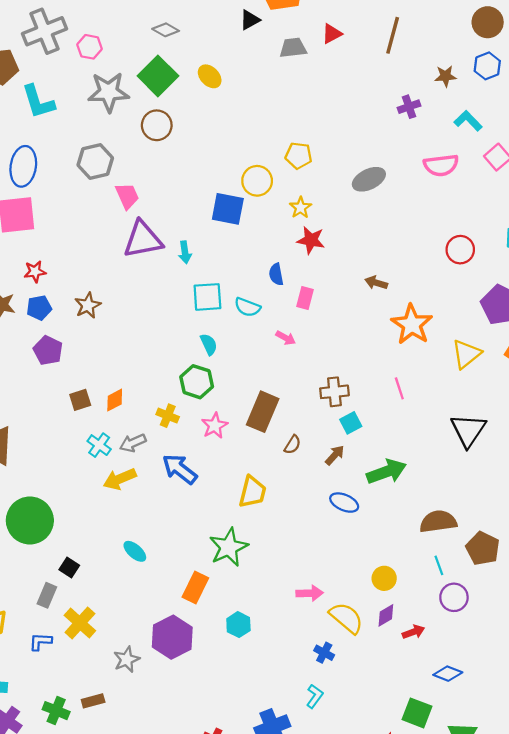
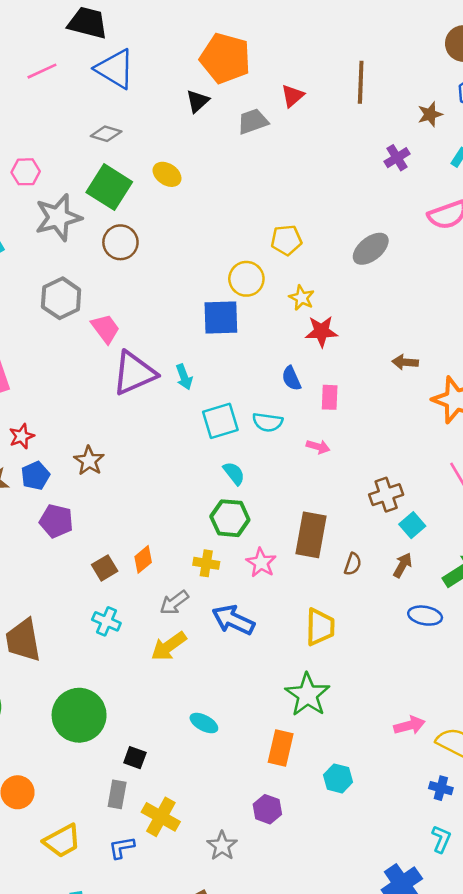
cyan cross: (99, 445) -> (106, 621), moved
purple hexagon: (172, 637) -> (267, 809), size x0.6

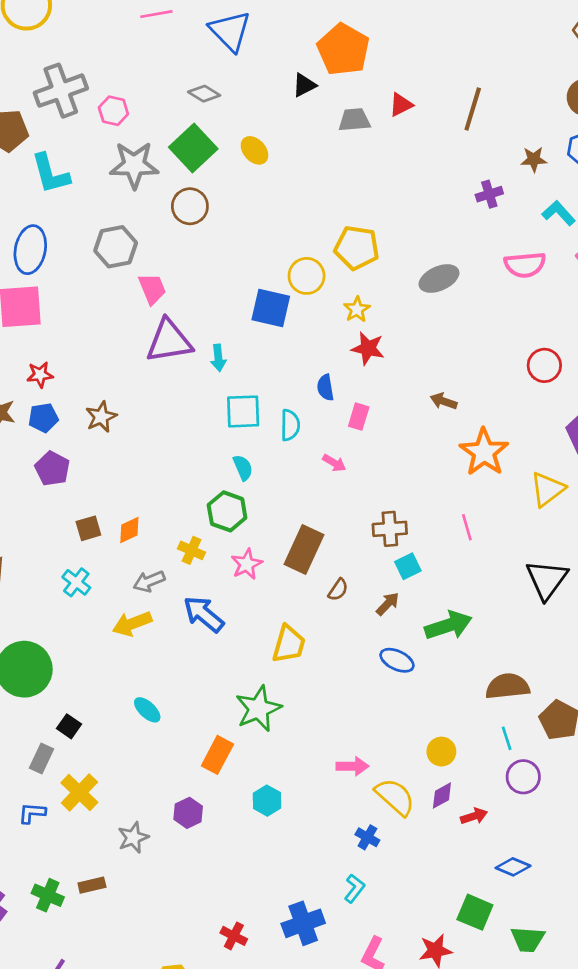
yellow pentagon: (286, 240) -> (357, 248), size x1.4
cyan semicircle: (268, 422) -> (290, 425), turned -112

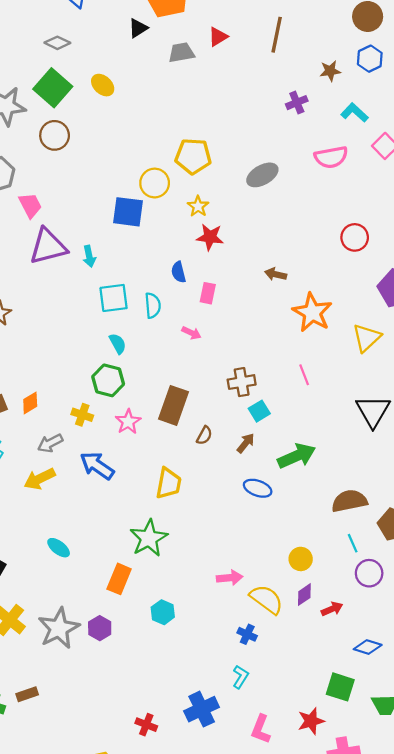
gray star: (133, 838) -> (59, 628), moved, size x1.6

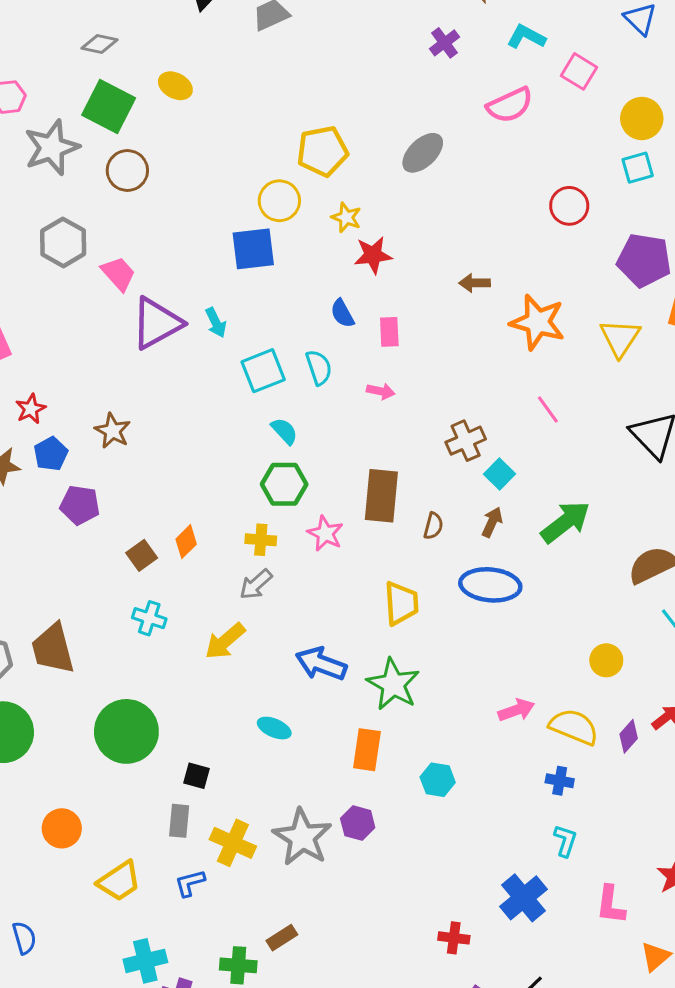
gray arrow: (50, 443) -> (256, 584), moved
blue arrow: (97, 466) -> (321, 664), moved
blue ellipse: (258, 488) -> (490, 585), moved, size x1.5
purple diamond: (304, 595) -> (629, 736), moved

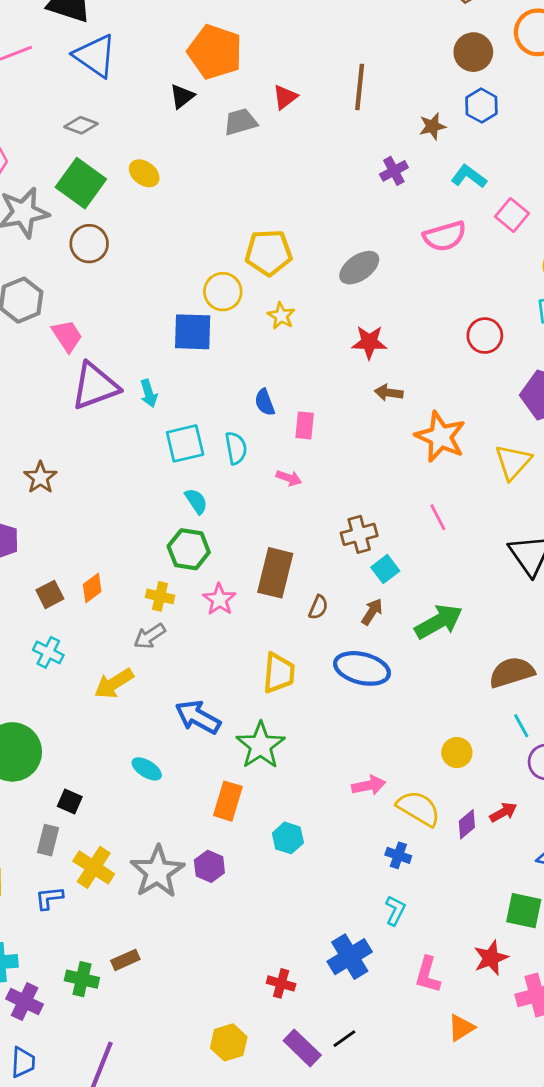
red star: (373, 255) -> (369, 342), moved

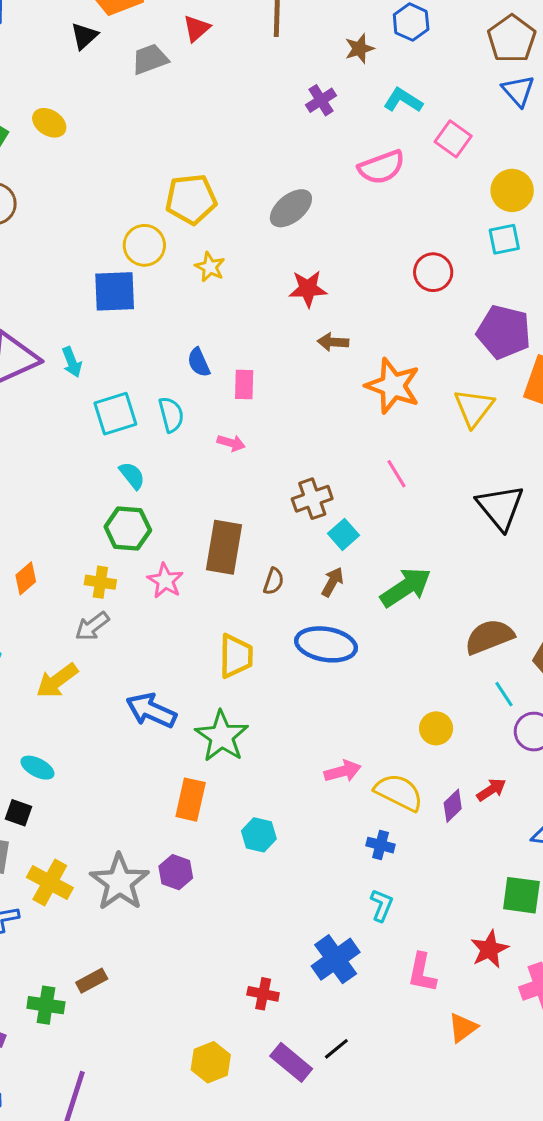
cyan ellipse: (147, 769) -> (37, 768), moved

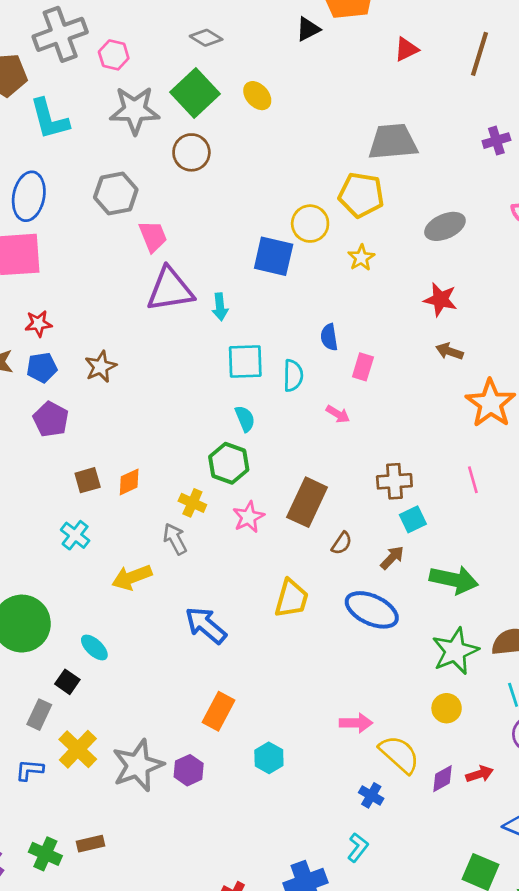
gray trapezoid: (150, 59) -> (393, 142), moved, size x1.5
green arrow: (406, 587) -> (454, 580), turned 30
gray arrow: (92, 626) -> (175, 539), turned 84
green star: (222, 736) -> (455, 651), moved

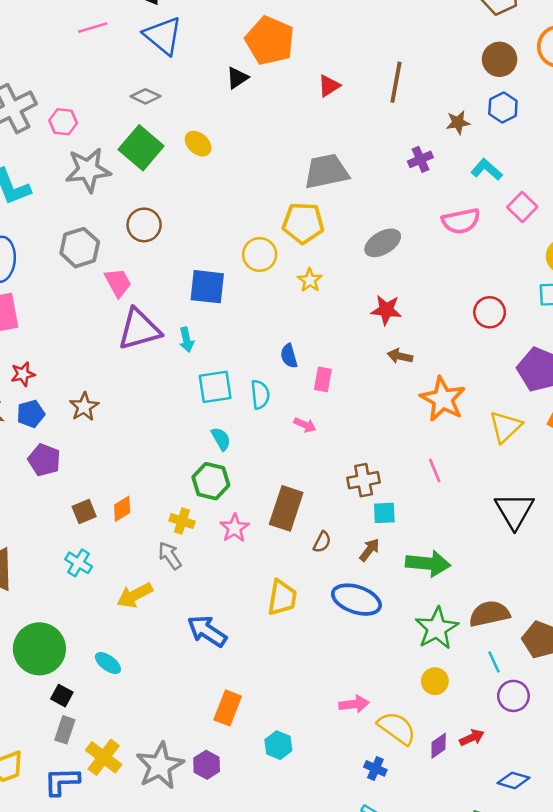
brown circle: (191, 152) -> (144, 225), moved
blue square: (274, 256) -> (207, 287), moved
cyan square: (413, 519) -> (384, 513), turned 30
black square: (67, 682) -> (62, 696), moved
blue L-shape: (29, 770) -> (62, 781), size x1.4

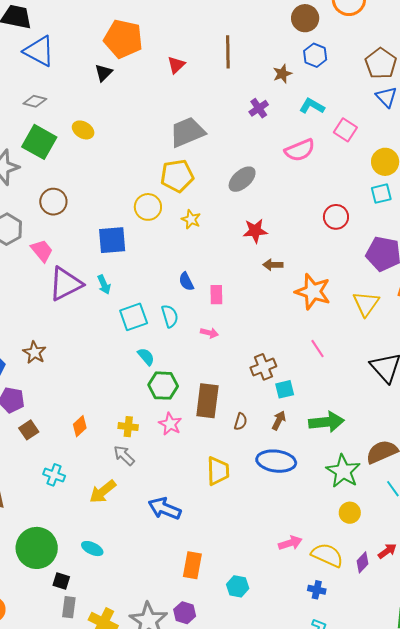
green hexagon: (211, 481) -> (163, 386), moved
brown square: (84, 511) -> (29, 430), moved

